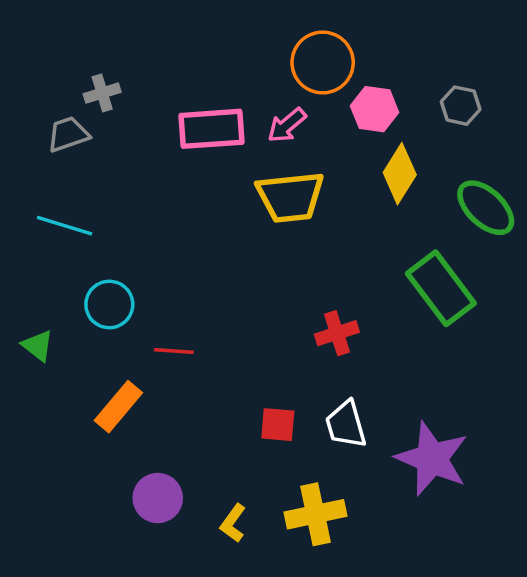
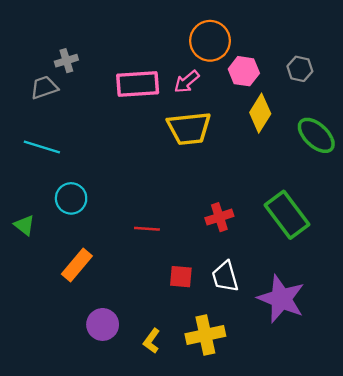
green rectangle: (441, 288) -> (287, 215), moved
red line: (174, 351) -> (147, 229), moved

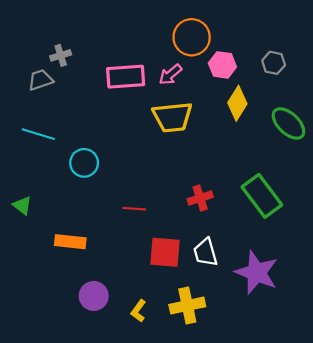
cyan circle: (71, 198) -> (84, 163), moved
orange rectangle: (77, 265) -> (70, 242), turned 56
red square: (181, 277) -> (165, 252), size x1.5

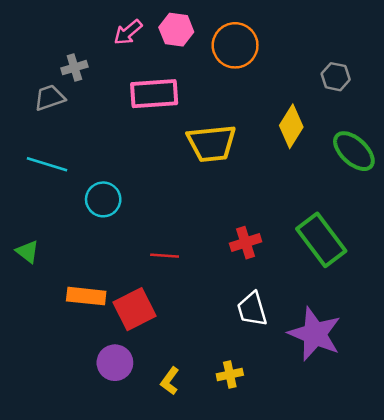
pink hexagon: (222, 65) -> (176, 30), moved
pink arrow: (170, 75) -> (128, 32), moved
red square: (165, 252) -> (135, 309), moved, turned -32
yellow cross: (187, 306) -> (230, 374), size x0.6

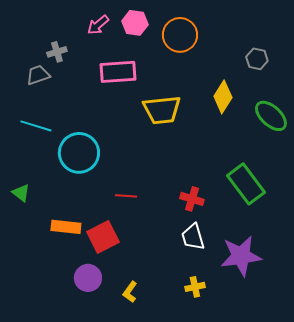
cyan circle: (103, 199) -> (79, 153), size x1.5
red cross: (246, 243) -> (192, 199), moved, turned 35
purple star: (315, 334) -> (241, 256), turned -30
yellow cross: (230, 374) -> (195, 287), moved

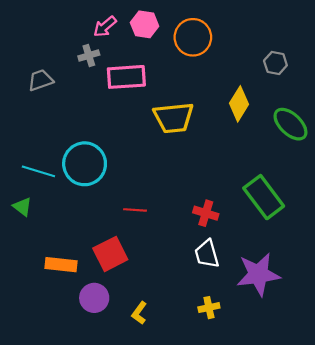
gray cross: (57, 52) -> (89, 56), moved
cyan line: (36, 126) -> (38, 171), moved
orange rectangle: (66, 227) -> (61, 265), moved

